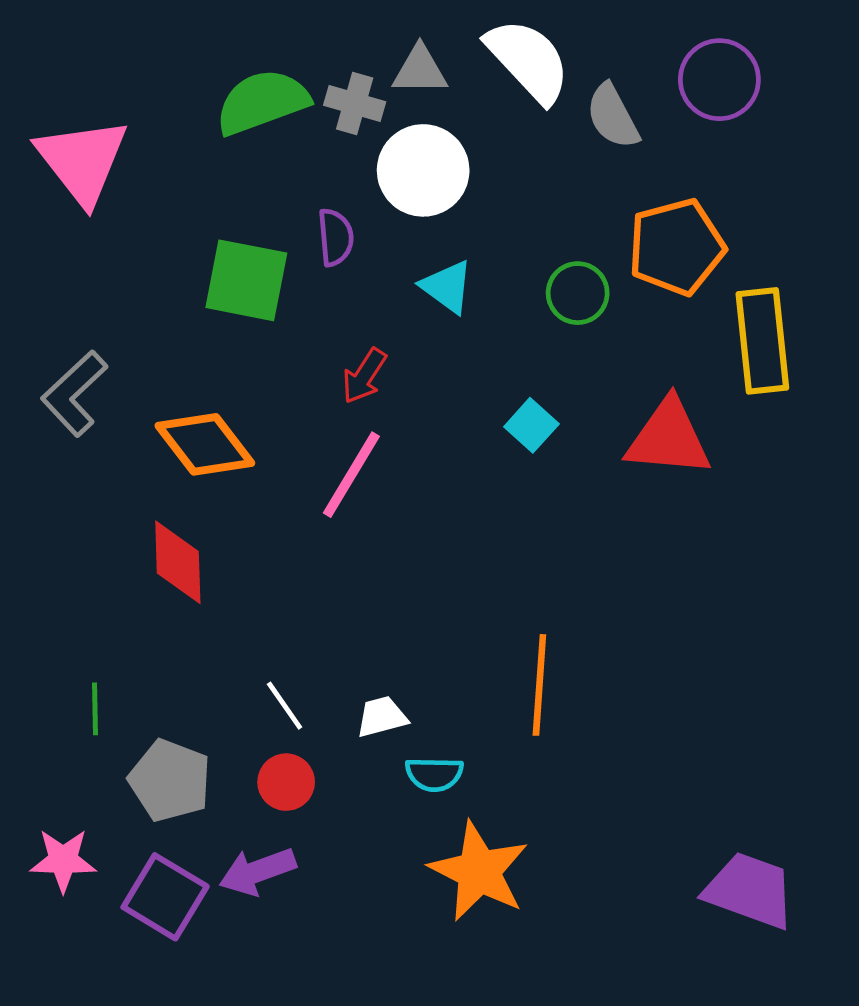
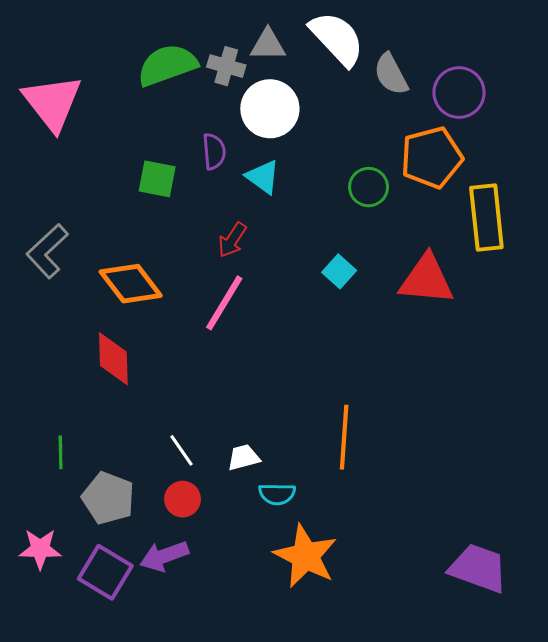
purple circle: (719, 80) -> (459, 93), moved
green square: (246, 280) -> (157, 179), size x0.7
cyan triangle: (447, 287) -> (263, 177), moved

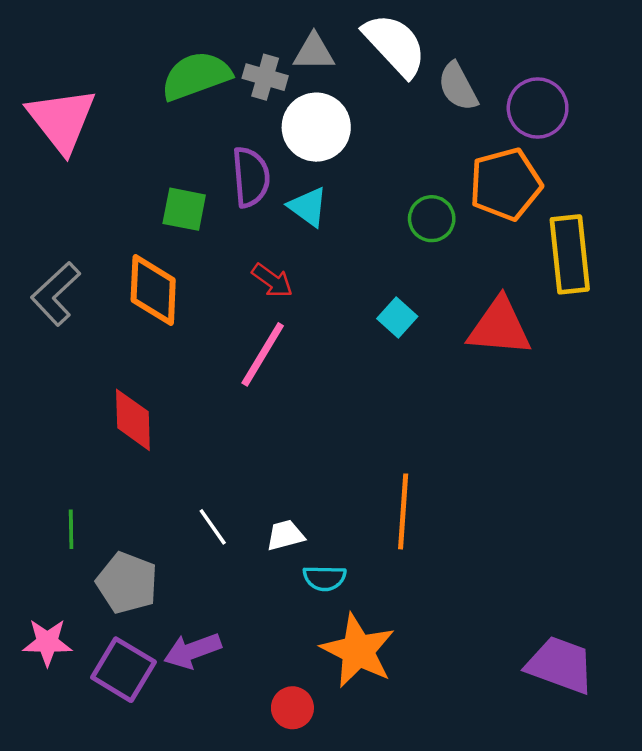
purple semicircle: (214, 151) -> (251, 177), size x1.4
red arrow: (232, 240) -> (272, 281), turned -87
orange diamond: (131, 284) -> (153, 290), moved, turned 40
red circle: (183, 499) -> (292, 708), moved

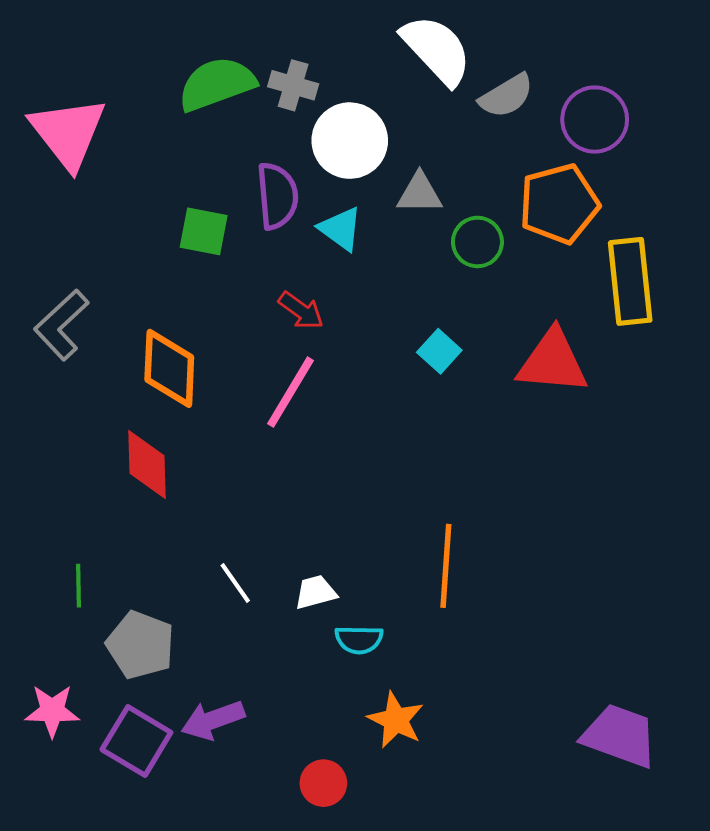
gray triangle: (314, 52) -> (420, 193), moved
gray semicircle: (458, 87) -> (506, 96), turned -93
orange diamond: (153, 290) -> (169, 368), moved
orange star: (358, 651) -> (396, 720), size x0.7

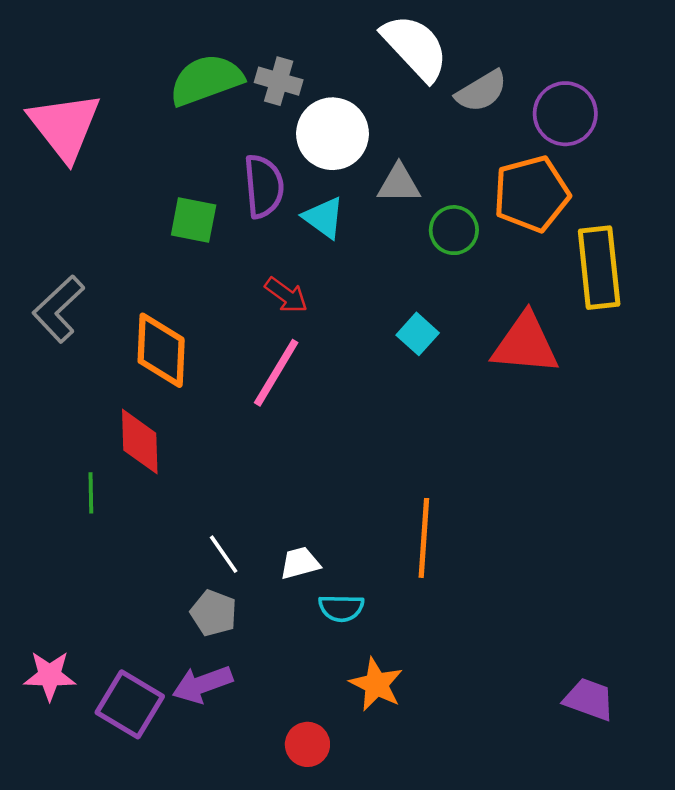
green line: (78, 586) -> (91, 493), moved
gray pentagon: (140, 645) -> (214, 613), moved, size x0.7
purple trapezoid: (620, 736) -> (589, 699), size x0.7

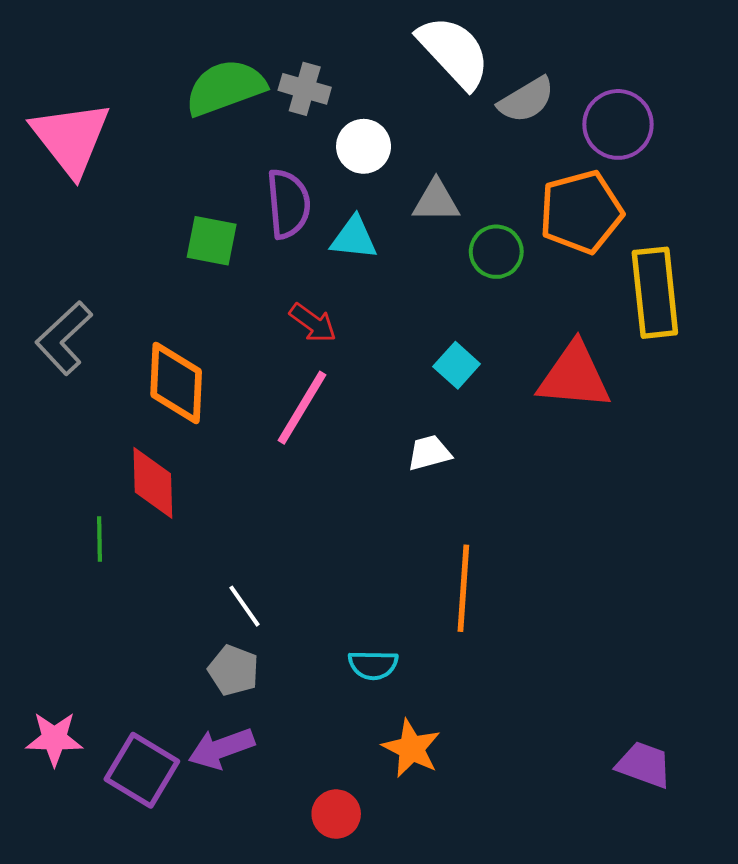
white circle: (332, 134) -> (364, 146), size x0.7
cyan triangle: (324, 218) -> (354, 238), turned -30
white trapezoid: (300, 563) -> (429, 453), moved

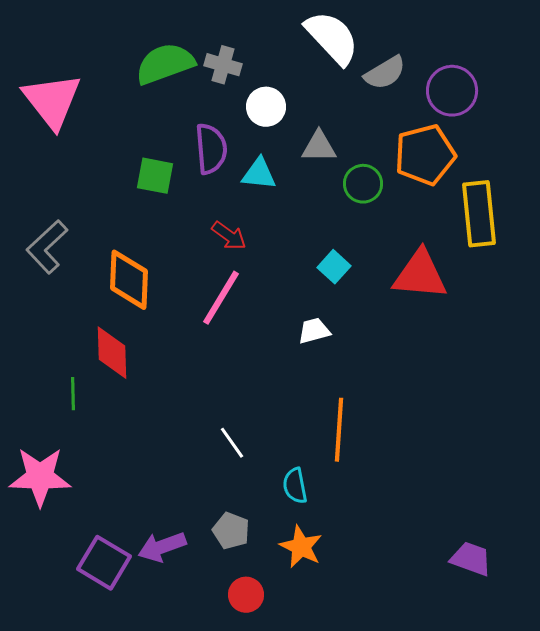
white line: (244, 606) -> (232, 443), moved
cyan semicircle: (373, 665) -> (295, 486), moved, turned 78
gray pentagon: (234, 670) -> (231, 531), moved
pink star: (54, 739) -> (40, 477), moved, size x1.5

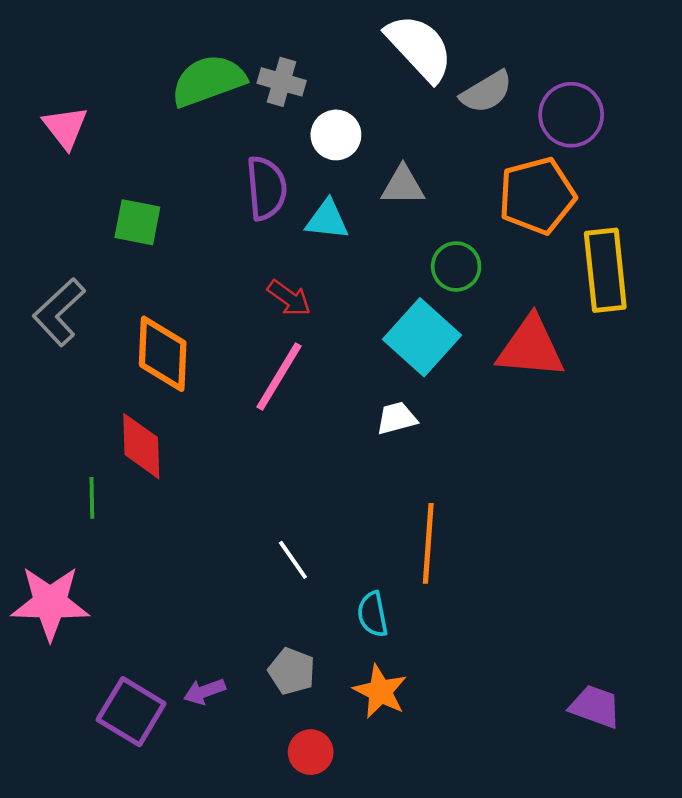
pink triangle: (52, 101) -> (65, 127), size x0.6
green square: (155, 176) -> (137, 222), moved
green circle: (363, 184) -> (456, 266), moved
cyan square: (334, 267) -> (422, 337), size x1.8
purple arrow: (162, 547) -> (204, 691), size x0.7

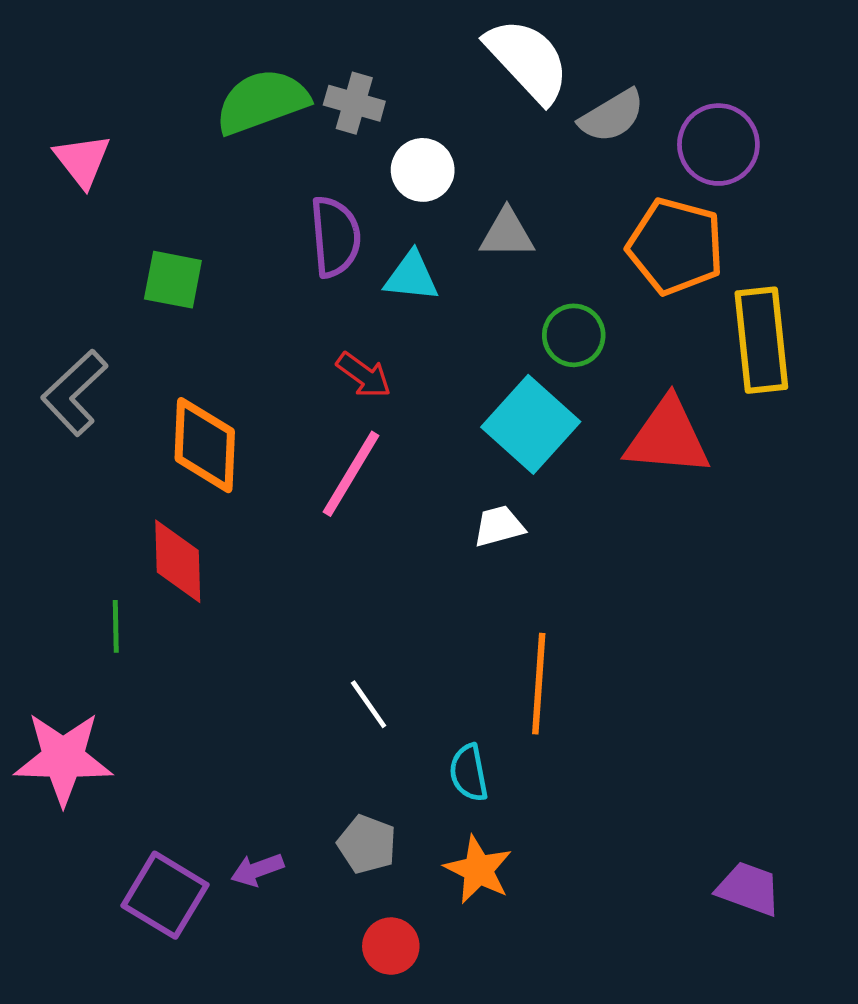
orange pentagon: (537, 196) -> (675, 246), turned 30

